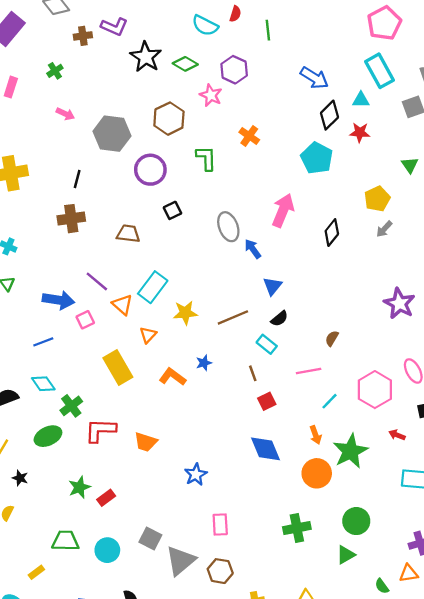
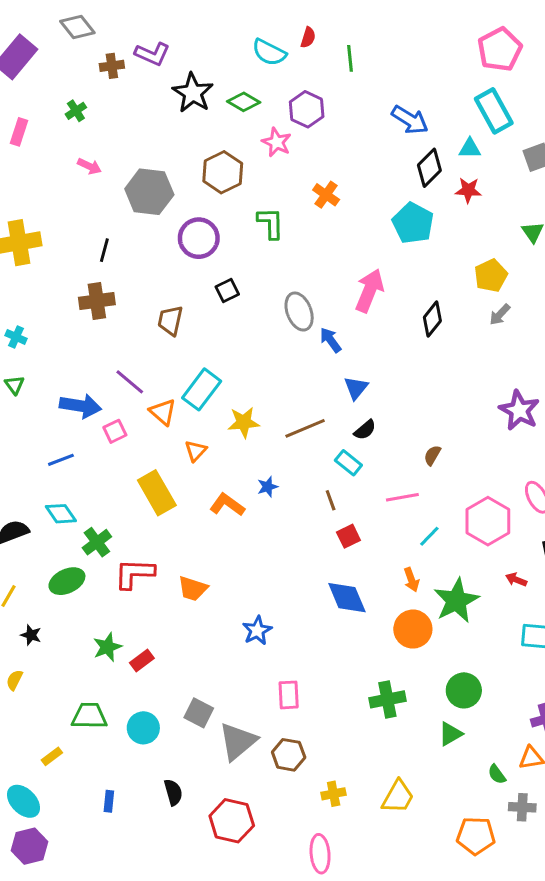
brown trapezoid: (128, 234) -> (170, 321), turned -85

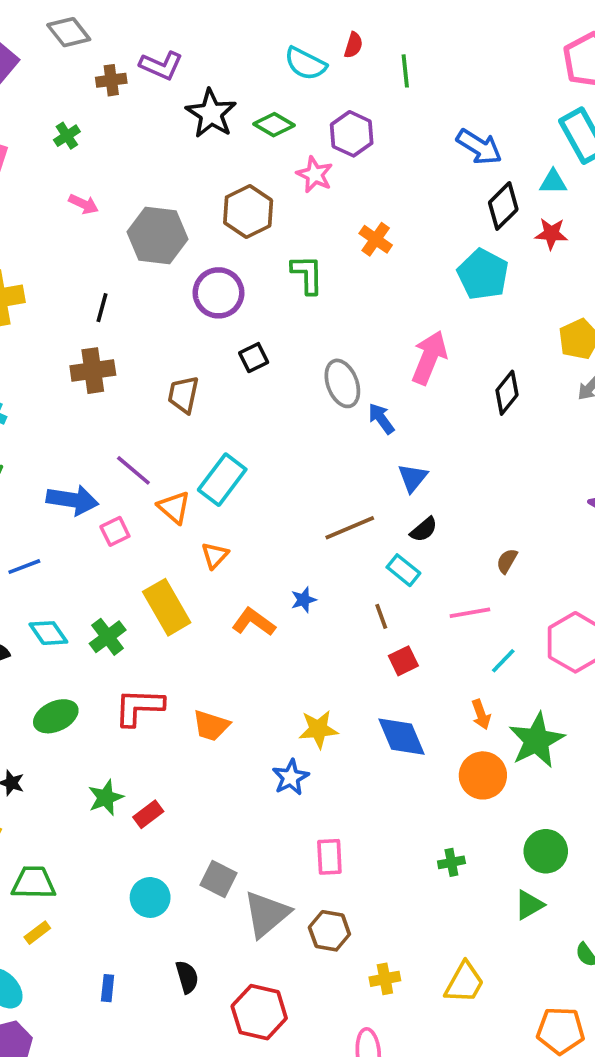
yellow star: (244, 422) -> (318, 729), moved
blue line: (61, 460) -> (24, 567), moved
green cross: (97, 542) -> (108, 637), moved
green cross: (387, 699) -> (451, 862), size x0.6
green trapezoid: (89, 716) -> (34, 883), moved

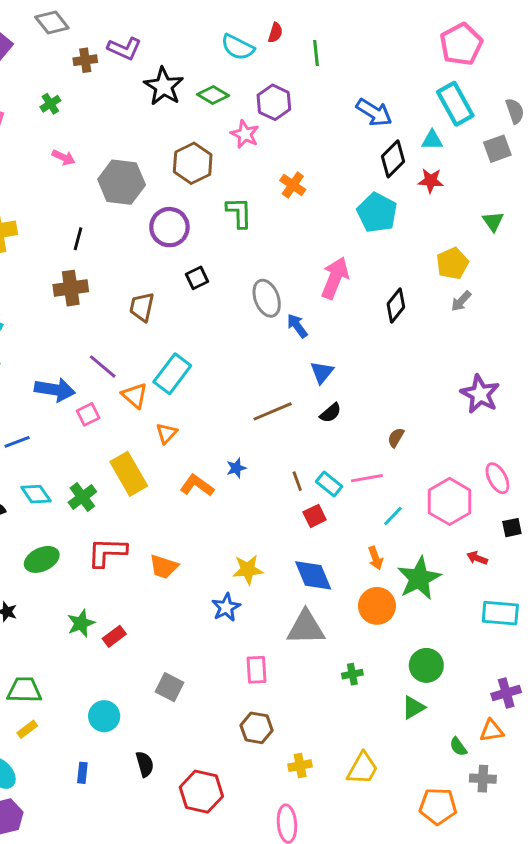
cyan rectangle: (403, 570) -> (329, 484), moved
cyan circle: (150, 897) -> (104, 716), moved
gray triangle: (267, 914) -> (306, 628), moved, turned 39

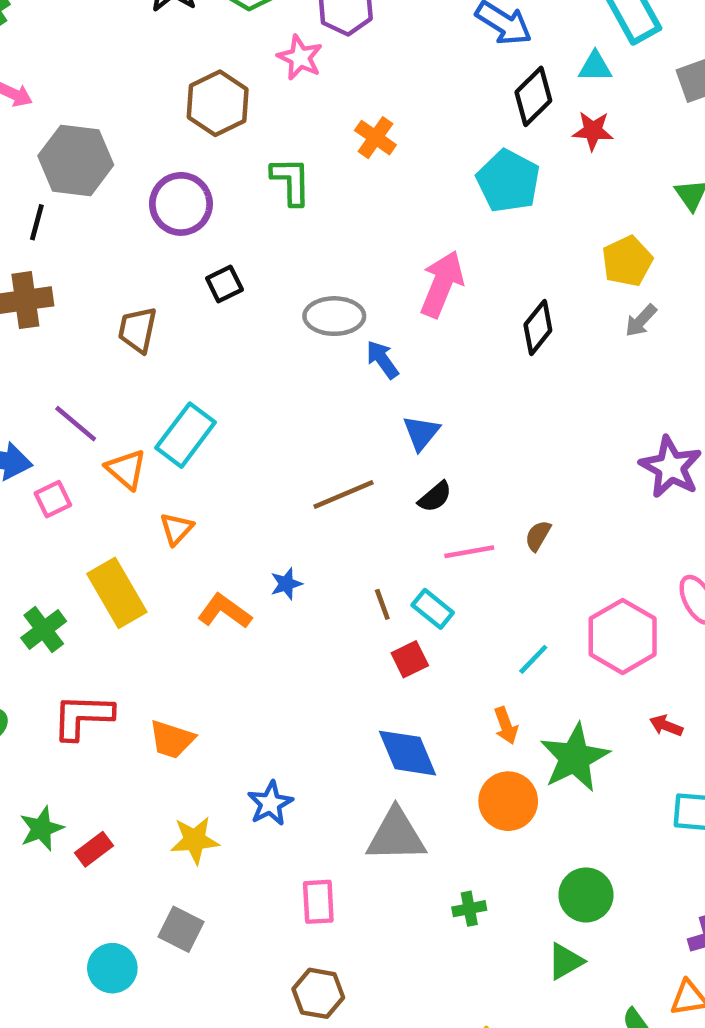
gray hexagon: (122, 182) -> (76, 160), moved
gray ellipse: (267, 298) -> (334, 316), turned -69
pink line: (367, 478) -> (469, 552), moved
yellow star: (248, 570) -> (195, 840), moved
cyan circle: (104, 716) -> (112, 968), moved

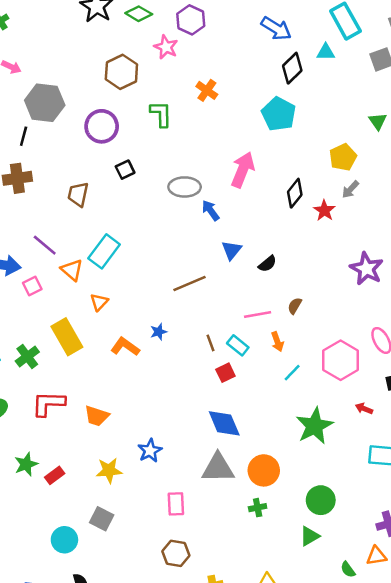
red star: (593, 131) -> (324, 210), moved, turned 30
black semicircle: (435, 497) -> (267, 264), moved
orange arrow: (506, 726) -> (277, 342), moved
orange circle: (508, 801) -> (264, 470), moved

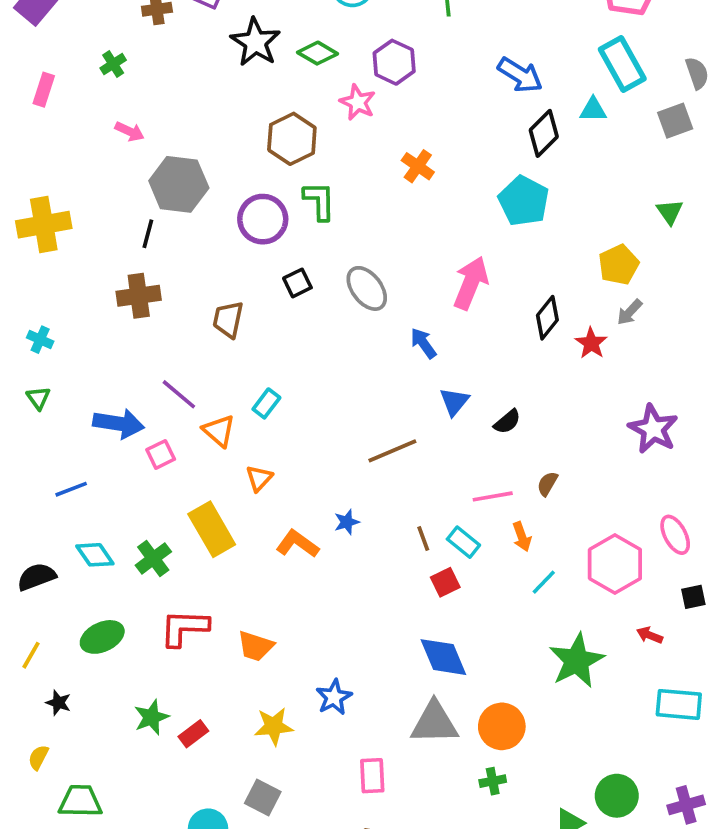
green L-shape: (161, 114) -> (319, 201), moved
gray ellipse: (185, 187) -> (367, 288), moved, turned 52
cyan rectangle: (104, 251) -> (266, 403), size x0.6
green circle: (321, 500) -> (617, 796), moved

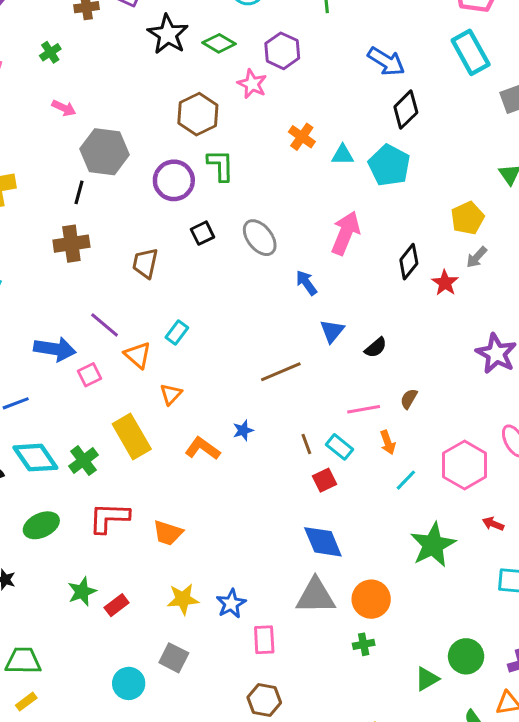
cyan triangle: (593, 110) -> (343, 155), moved
cyan diamond: (95, 555) -> (35, 458), size x1.4
blue star: (334, 697) -> (231, 604), moved

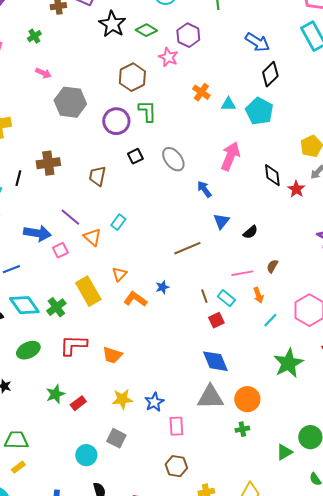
black line: (79, 192) -> (18, 178), moved
black diamond: (409, 262) -> (272, 175), turned -45
orange triangle: (171, 394) -> (119, 274), moved

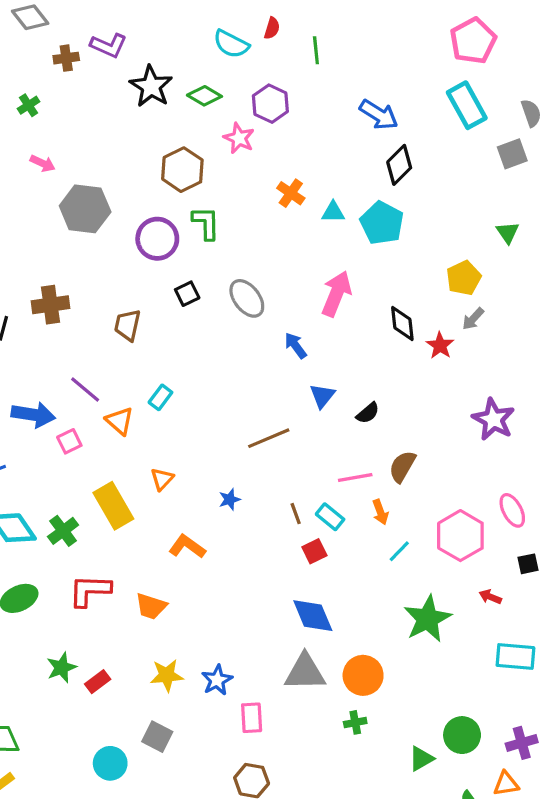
brown semicircle: (272, 266) -> (402, 466), size x1.5
orange L-shape: (135, 299) -> (187, 547), moved

